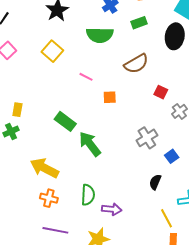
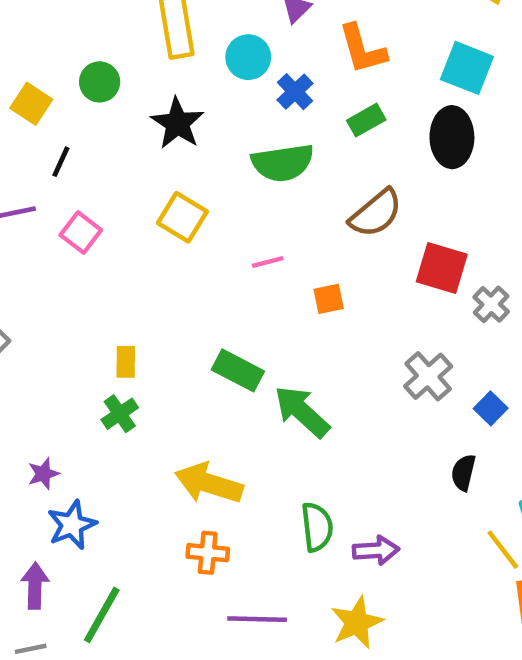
pink line: (86, 77) -> (268, 262), turned -32
red square: (161, 92) -> (442, 268), size x1.6
orange cross: (49, 198) -> (208, 553), moved

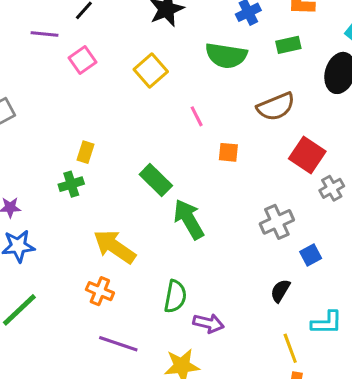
pink line: (268, 262) -> (197, 116), turned 60

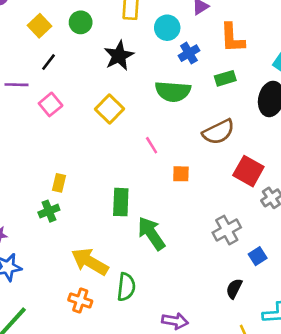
green rectangle: (156, 180) -> (121, 202), turned 52
green semicircle: (175, 296) -> (126, 287), moved

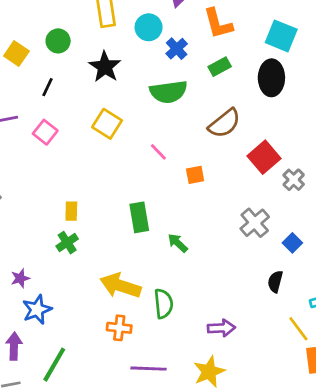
black line: (49, 62) -> (48, 87), moved
red square: (248, 171) -> (264, 157), turned 32
green arrow: (151, 233) -> (178, 243), size x0.6

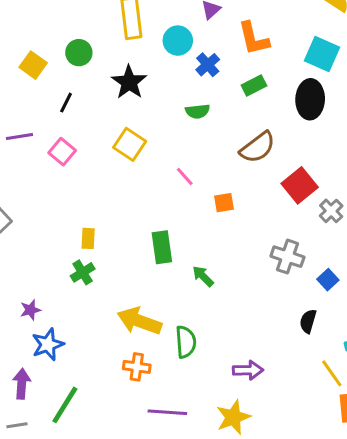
green semicircle: (168, 92) -> (198, 111), size x0.6
gray cross: (255, 223) -> (287, 257), turned -32

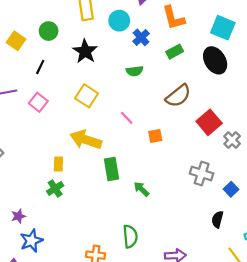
black ellipse: (310, 99) -> (215, 60), turned -32
yellow arrow: (139, 321) -> (86, 140), moved

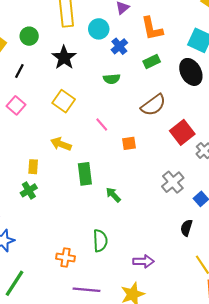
yellow arrow: (86, 140) -> (61, 144), size x0.7
gray cross: (202, 174) -> (173, 182), turned 30

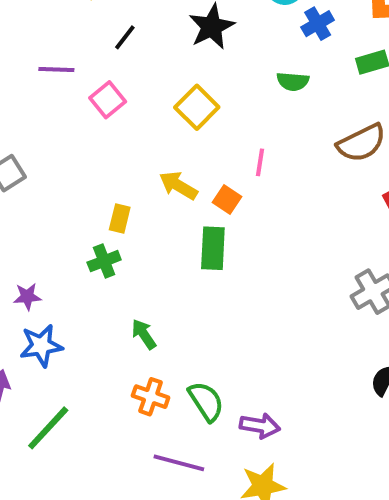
pink line: (102, 124) -> (260, 162), turned 40
orange square: (129, 143) -> (227, 200), moved, turned 32
green arrow: (113, 195) -> (144, 334), moved
green semicircle: (100, 241) -> (206, 401), moved, turned -40
purple arrow: (144, 261) -> (260, 426), moved

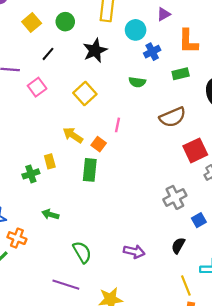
yellow rectangle: (120, 218) -> (50, 161), moved, turned -32
green arrow: (144, 334) -> (50, 214), turned -42
orange cross: (151, 397) -> (17, 238), moved
purple arrow: (260, 426) -> (134, 252), moved

